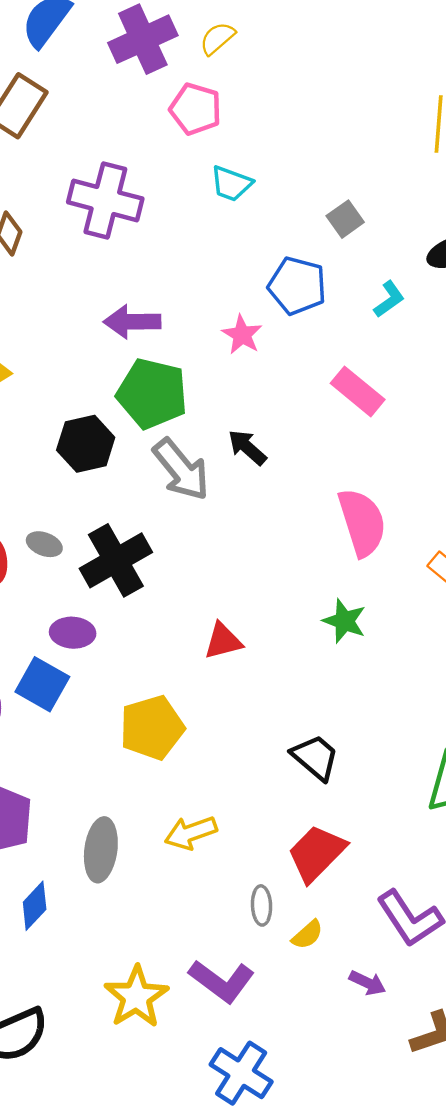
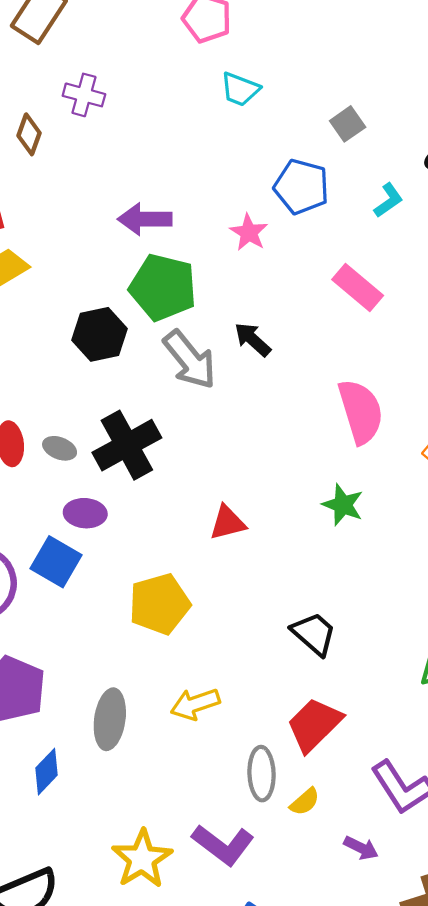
purple cross: (105, 200) -> (84, 95), moved, size x0.6
gray ellipse: (44, 544) -> (60, 448), moved
gray ellipse: (262, 905) -> (262, 774), size x1.4

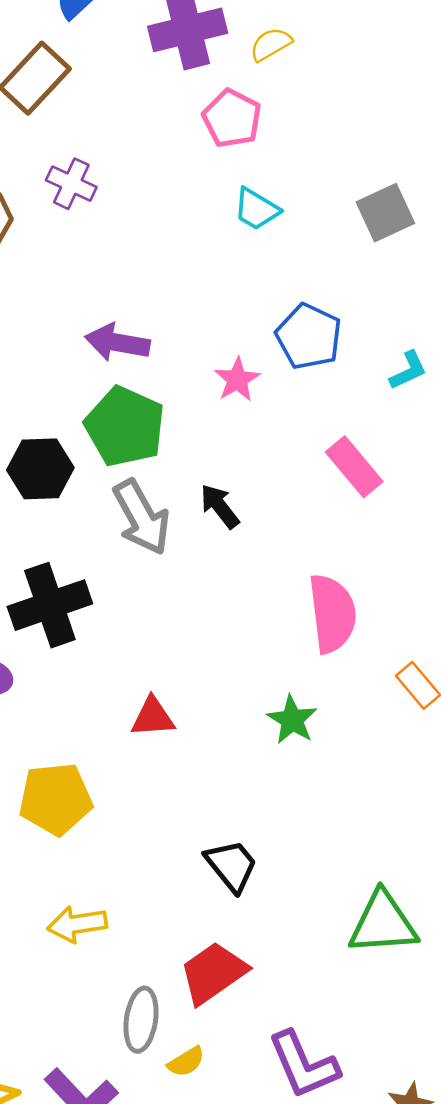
gray square: (348, 124) -> (385, 213), moved, size x1.4

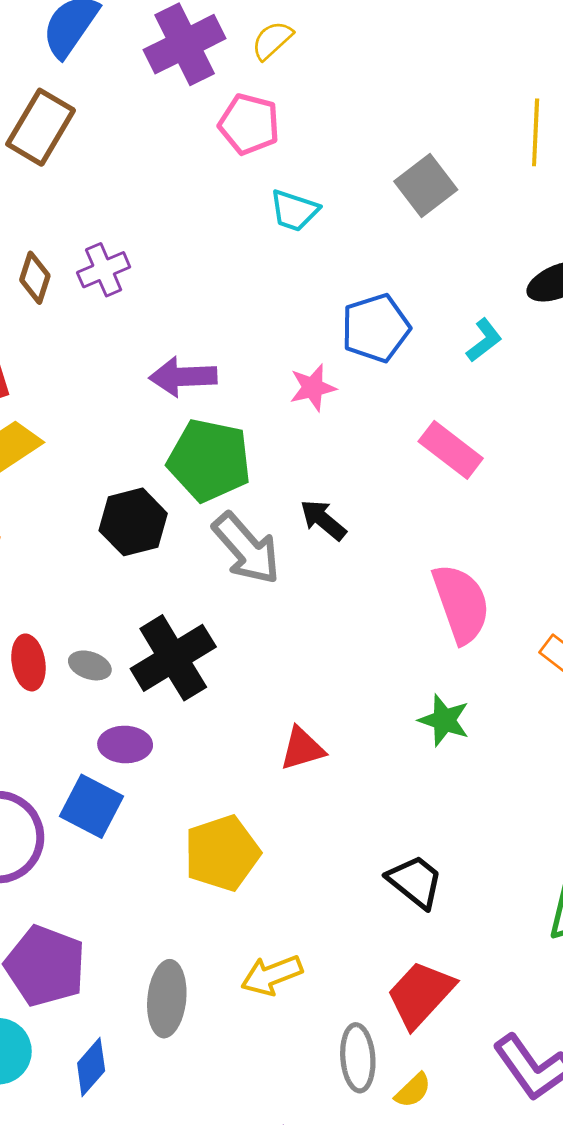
purple cross: (71, 184) -> (104, 270), moved, turned -36
blue pentagon: (309, 337) -> (376, 328), turned -30
pink star: (237, 380) -> (313, 388), turned 30

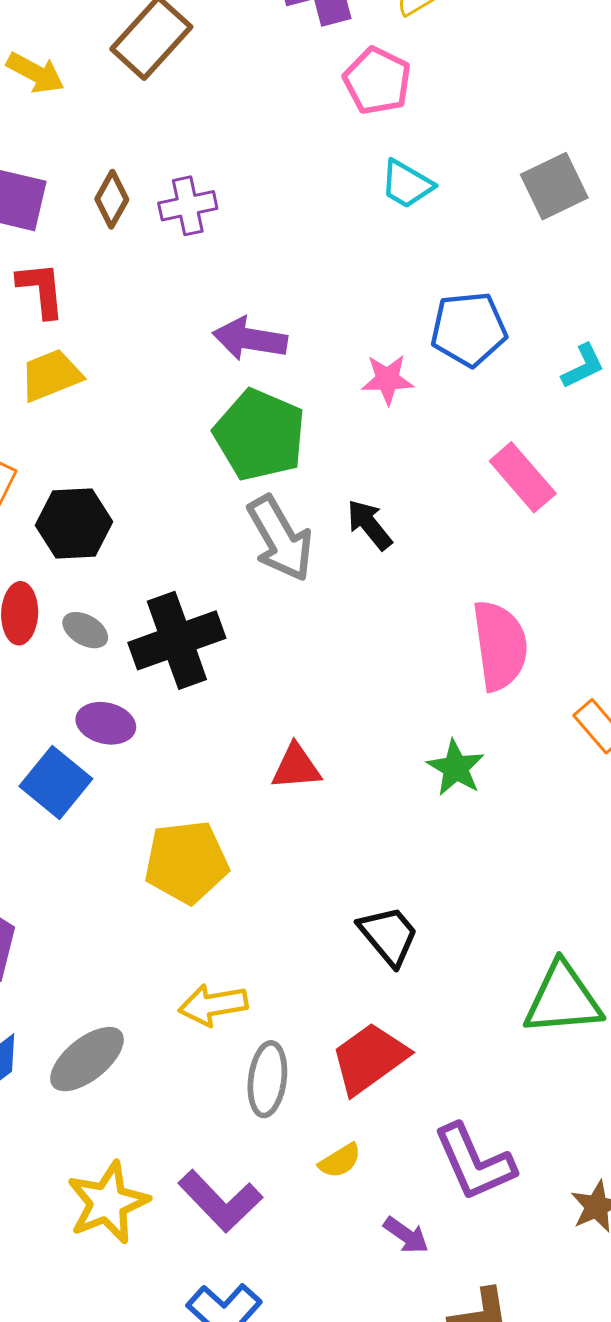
black hexagon: (133, 522) -> (74, 524), moved
gray ellipse: (167, 999) -> (87, 1059), moved, turned 34
gray ellipse: (358, 1058) -> (267, 1079), moved

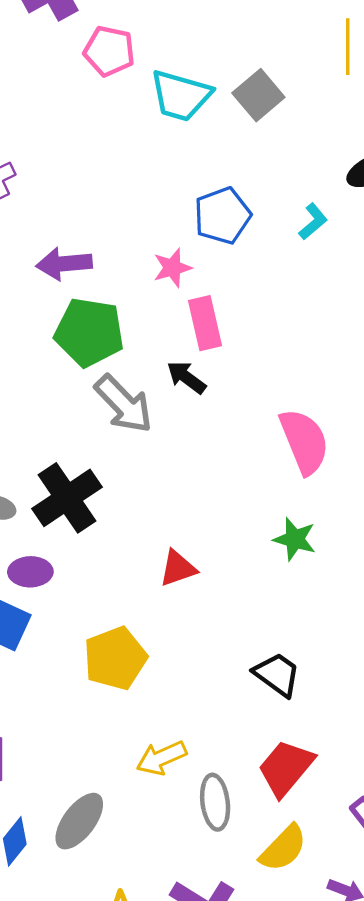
cyan trapezoid: (407, 184) -> (181, 96), moved, size x1.5
pink rectangle: (523, 477) -> (205, 323), moved, turned 42
yellow semicircle: (340, 1161) -> (283, 848), size x1.6

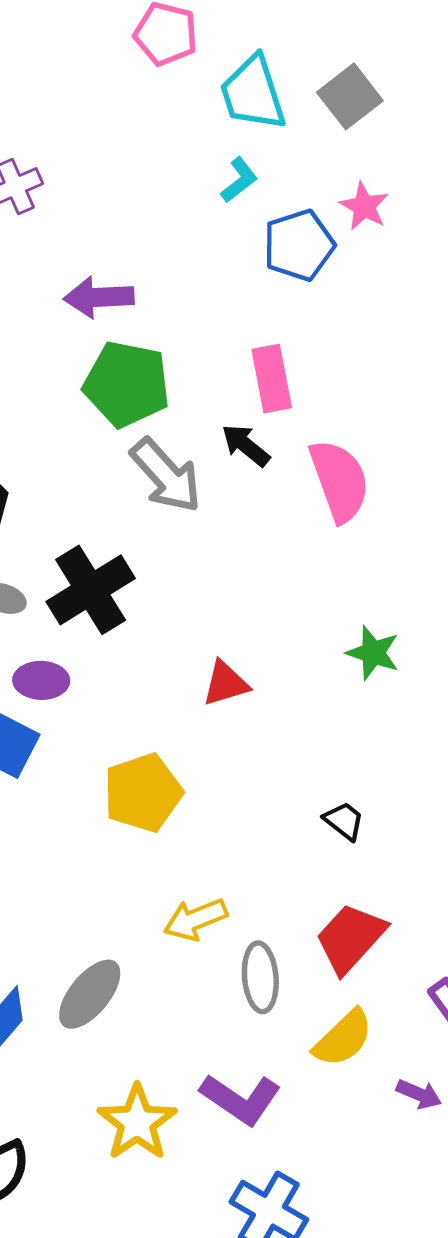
cyan trapezoid: (181, 96) -> (253, 93), turned 54
cyan L-shape: (313, 222) -> (239, 180), moved
pink star: (172, 268) -> (364, 206), moved, turned -30
pink semicircle: (304, 441) -> (339, 481), moved
black trapezoid: (277, 674) -> (344, 821), size x0.7

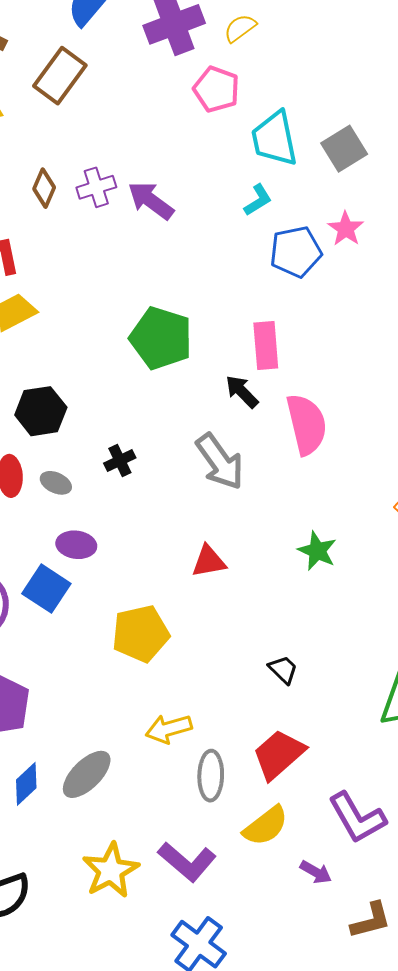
purple arrow: (99, 297) -> (151, 201), moved, turned 33
gray arrow: (166, 476) -> (220, 462), moved
black cross: (91, 590) -> (120, 460), moved, size x0.5

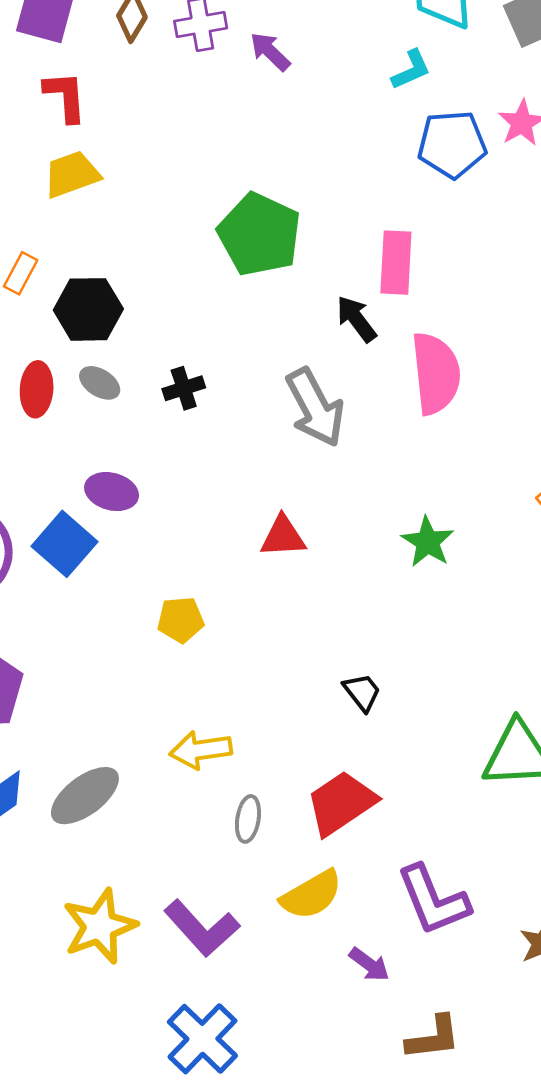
purple arrow: (151, 201) -> (270, 52), size x0.7
gray ellipse: (56, 483) -> (100, 383), moved
yellow pentagon: (141, 634) -> (181, 620), size x0.6
gray ellipse: (211, 776) -> (248, 819), size x0.7

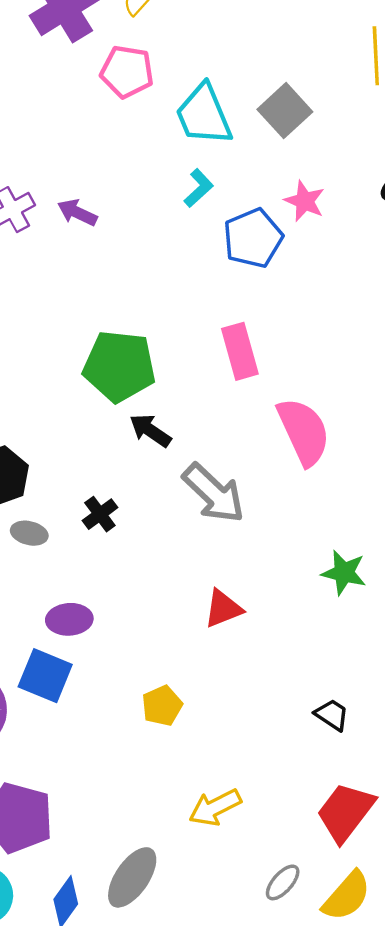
black arrow: (356, 319) -> (150, 430), moved
gray ellipse: (248, 819) -> (283, 882), moved, turned 51

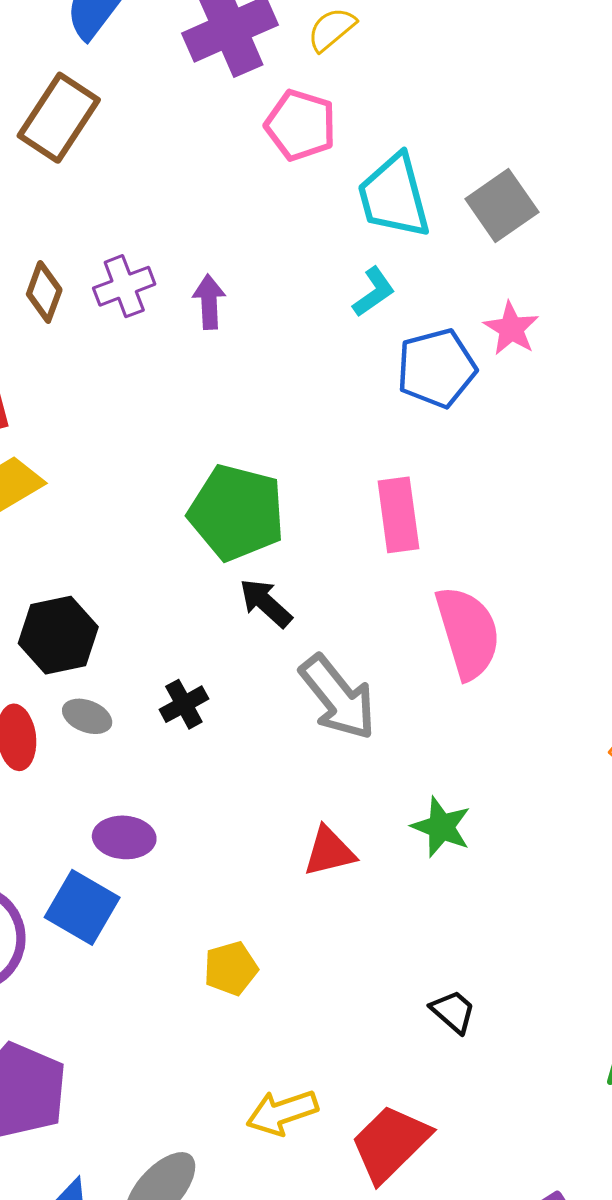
purple arrow: (77, 213) -> (209, 302), turned 54
green star: (344, 573) -> (441, 827), moved
red trapezoid: (345, 812) -> (390, 1143), moved

